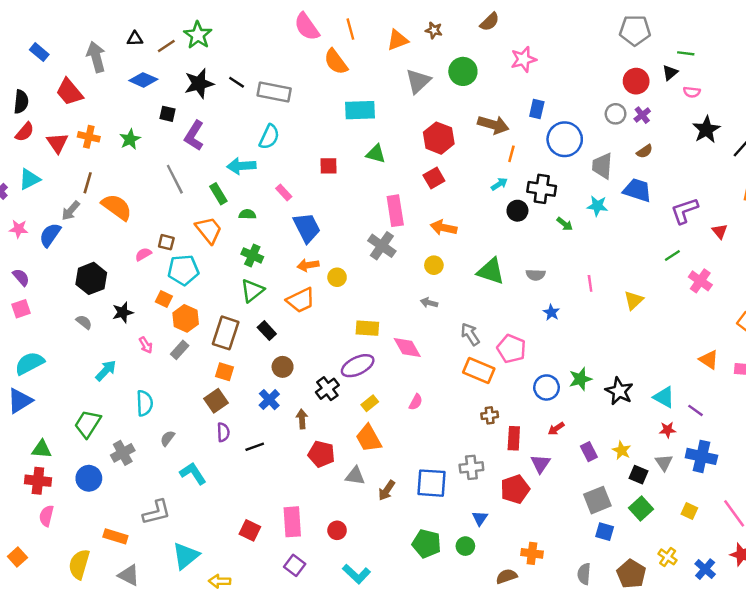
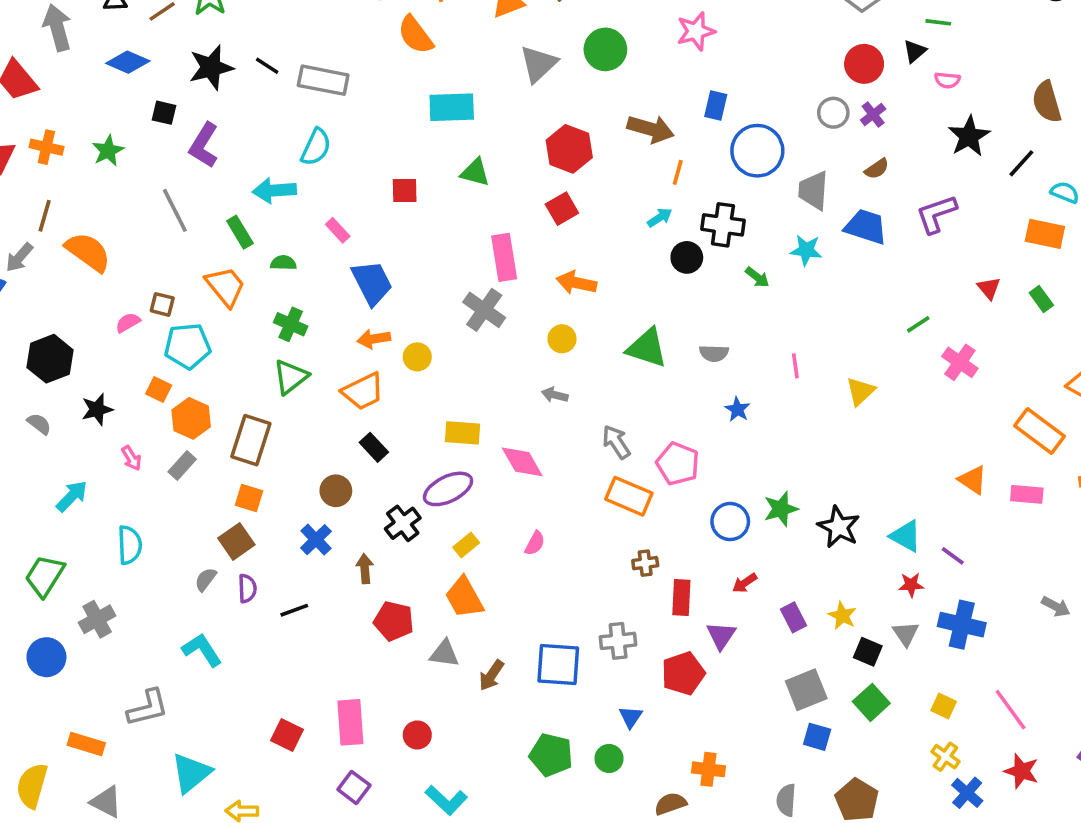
purple L-shape: (685, 211) -> (936, 214), moved
black rectangle: (267, 331) -> (374, 447), moved
gray semicircle: (168, 438) -> (206, 579), moved
yellow cross: (668, 557) -> (945, 757), moved

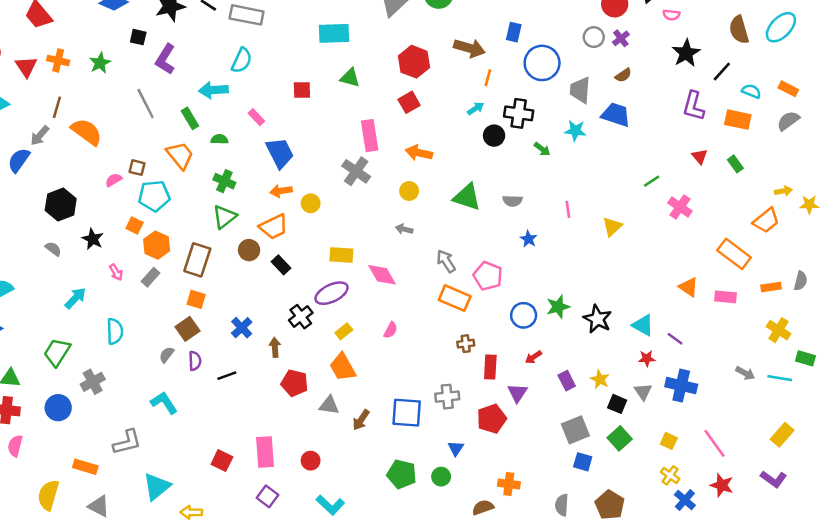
purple L-shape: (936, 214) -> (693, 106), moved, turned -56
black star: (97, 409) -> (93, 239), turned -30
brown circle: (336, 491) -> (249, 250), moved

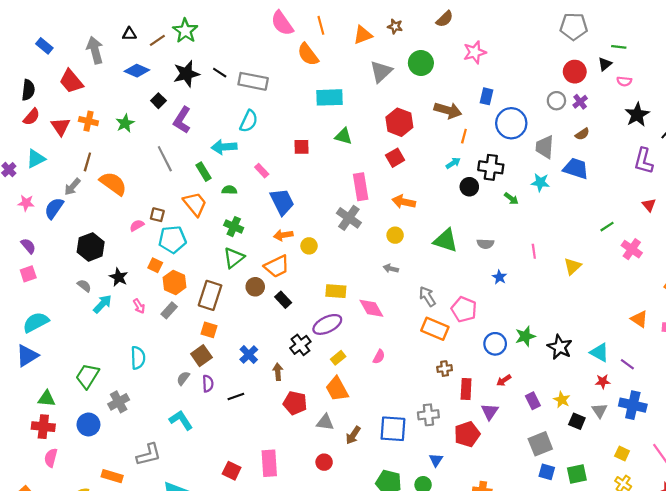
black square: (138, 37) -> (158, 101), turned 32
cyan arrow: (75, 298) -> (102, 304), moved
green square: (620, 438) -> (577, 474), moved, turned 30
red circle: (311, 461) -> (324, 462), moved

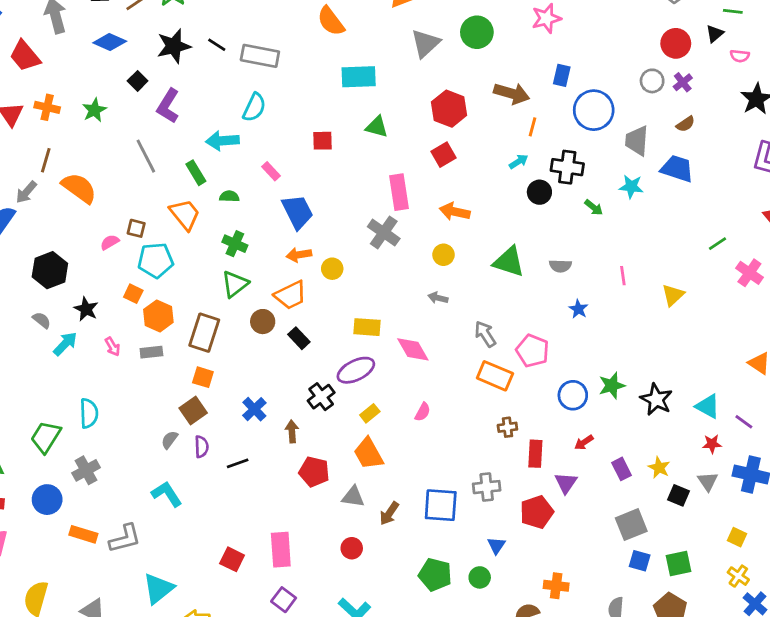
gray rectangle: (169, 310) -> (151, 352), turned 42
cyan semicircle: (138, 358) -> (89, 413), moved
orange rectangle: (112, 476) -> (83, 534), moved

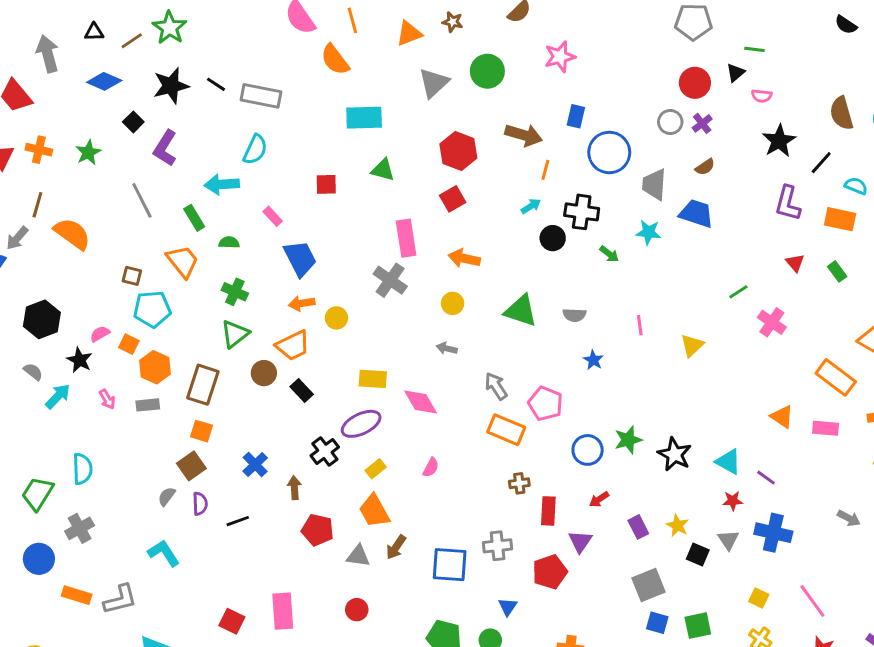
pink semicircle: (110, 242) -> (100, 334), moved
brown arrow: (389, 513) -> (396, 547), moved

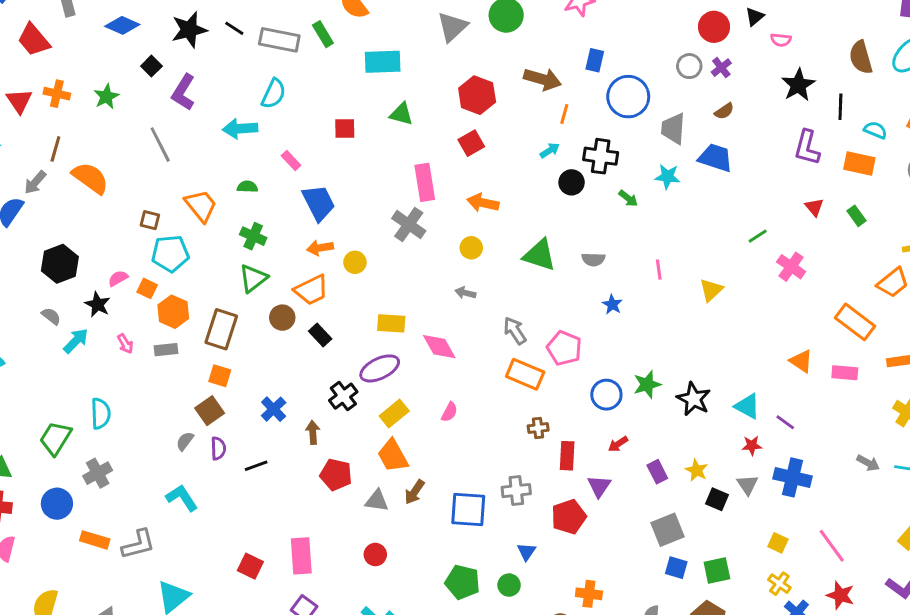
black line: (821, 163) -> (840, 107), turned -40
green rectangle: (194, 218) -> (323, 34), moved
yellow rectangle: (376, 469) -> (394, 414), size x1.4

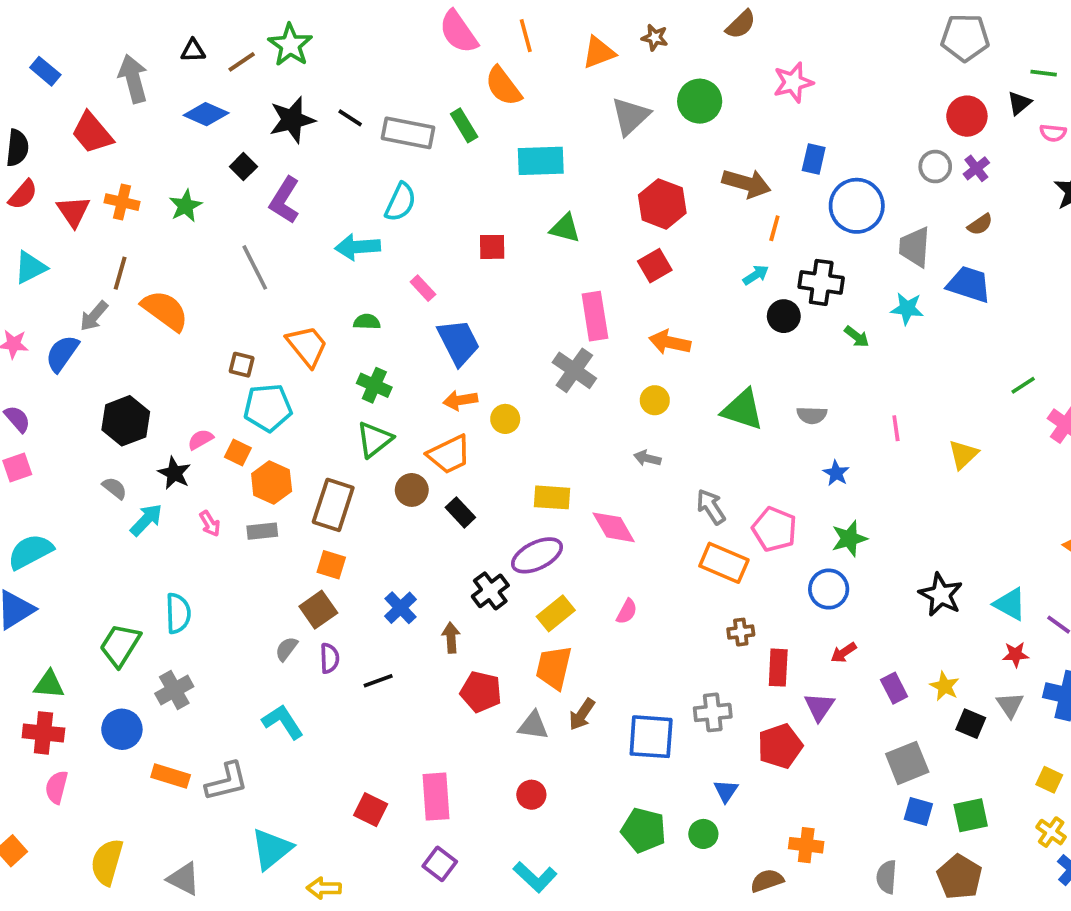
green star: (647, 384) -> (849, 539), moved
orange trapezoid: (393, 456) -> (554, 668), turned 42

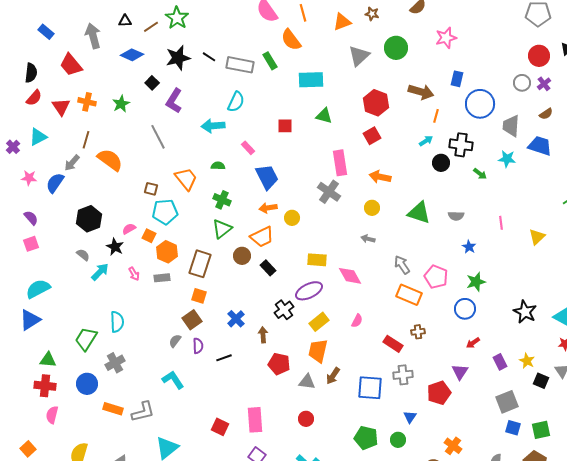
red rectangle: (778, 668) -> (393, 344), moved, turned -60
orange cross: (806, 845) -> (453, 446), turned 30

